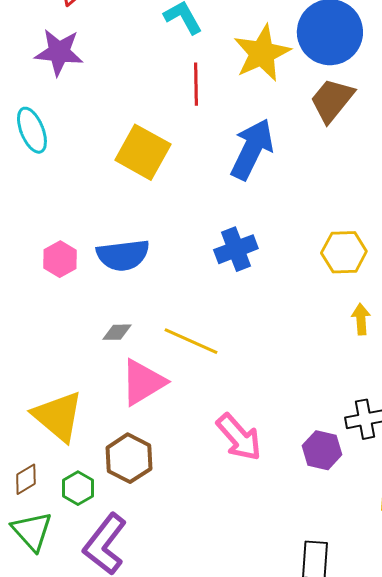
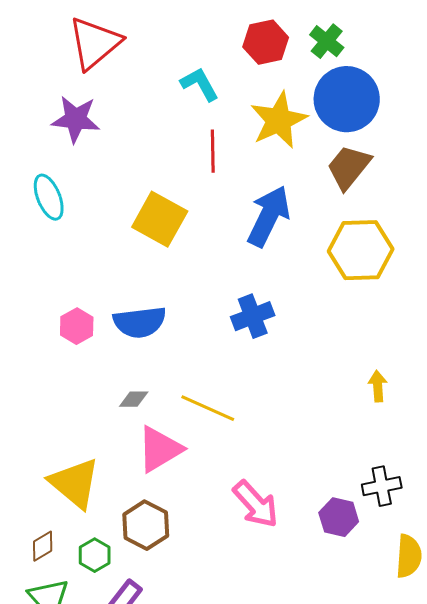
yellow hexagon: (344, 252) -> (361, 250), moved, size x1.4

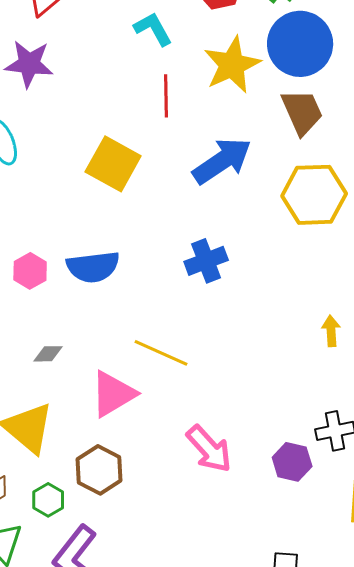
brown trapezoid: (349, 167) -> (302, 112), turned 117
blue arrow: (269, 216) -> (222, 161), turned 30
gray diamond: (134, 399) -> (48, 354), moved

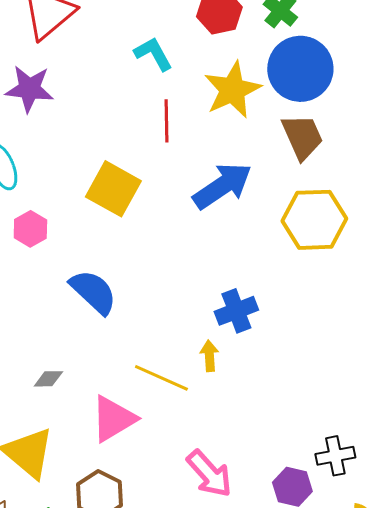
blue cross: (206, 261) -> (236, 311), moved
blue semicircle: (93, 267) -> (93, 292), turned -130
pink hexagon: (30, 271) -> (30, 229), moved
yellow arrow: (331, 331) -> (209, 356), moved

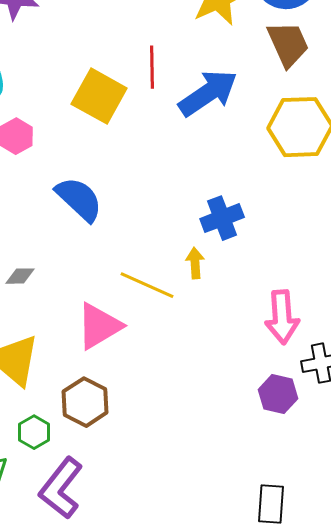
red line: (166, 121) -> (152, 67), moved
gray diamond: (48, 379) -> (20, 276), moved
pink arrow: (209, 474) -> (282, 317), moved, turned 38

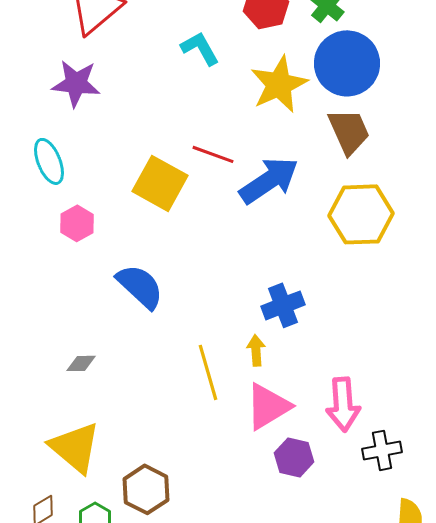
red line: (152, 67) -> (213, 154), turned -69
yellow line: (147, 285) -> (208, 372), turned 50
pink triangle: (99, 326) -> (268, 406), moved
purple hexagon: (278, 394) -> (294, 457), moved

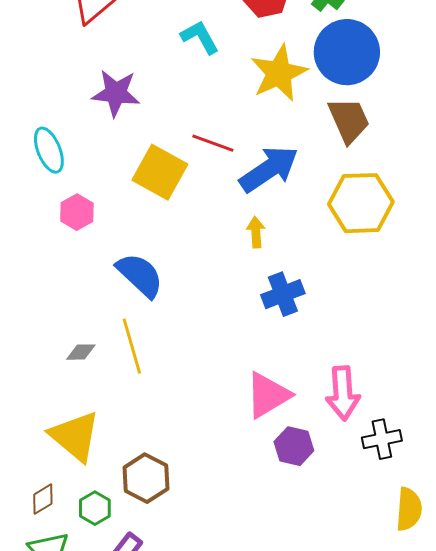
purple star: (76, 83) -> (116, 93), moved
yellow arrow: (256, 350) -> (256, 232), moved
yellow line: (208, 372) -> (132, 346), moved

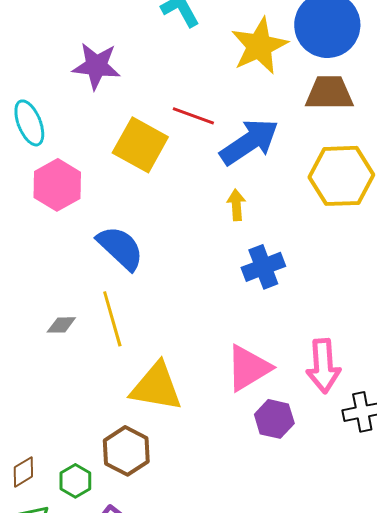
brown trapezoid: (349, 120) -> (329, 93), turned -66
pink hexagon: (77, 212) -> (57, 185), size x1.4
yellow triangle: (75, 436) -> (156, 387), moved, turned -30

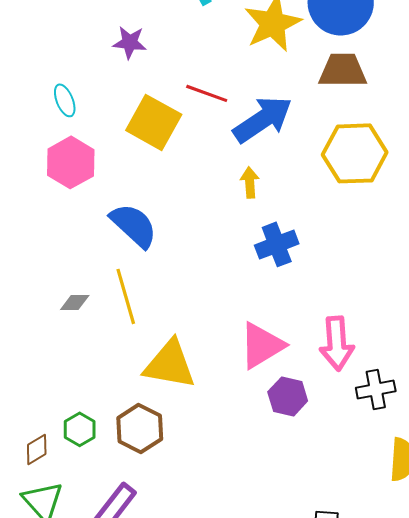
purple star: (96, 66) -> (130, 42), moved, size x0.7
cyan ellipse: (29, 123) -> (65, 100), moved, size x0.7
green hexagon: (75, 481) -> (80, 429), moved

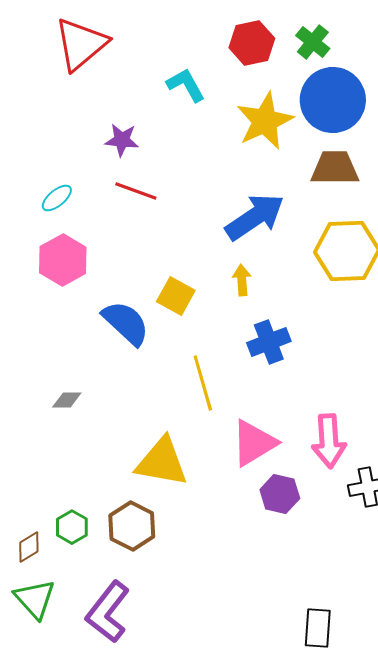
red line: (207, 93) -> (136, 191), moved
cyan ellipse: (65, 100) -> (57, 198), turned 72
yellow square: (154, 122) -> (176, 296), moved, size x0.7
yellow line: (126, 296) -> (203, 383), moved

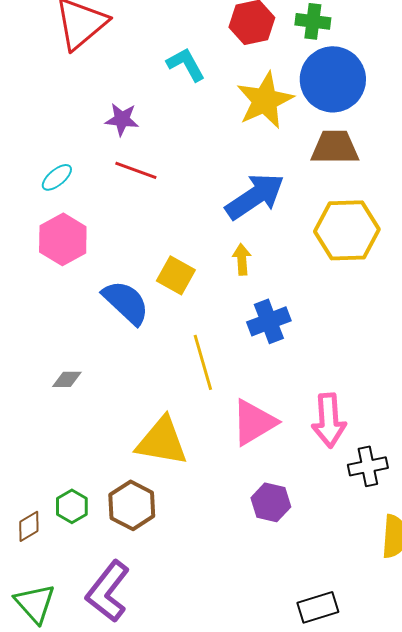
green cross: (313, 42) -> (313, 21), turned -32
purple hexagon: (280, 494) -> (271, 502), moved
green triangle: (35, 599) -> (35, 603), moved
black rectangle: (318, 628) -> (318, 607), turned 69

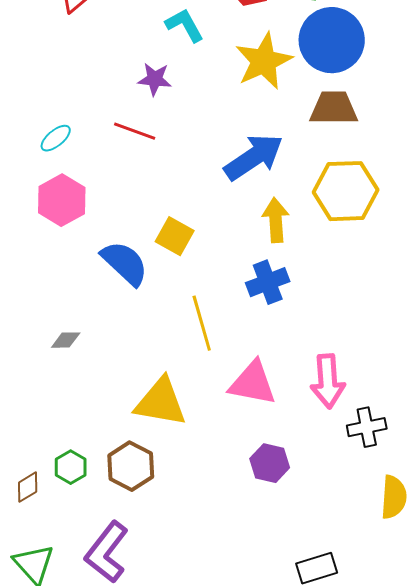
purple star: (122, 119) -> (155, 79), moved
yellow arrow: (242, 259) -> (276, 220), moved, size x1.4
pink triangle: (254, 422) -> (253, 383), turned 42

